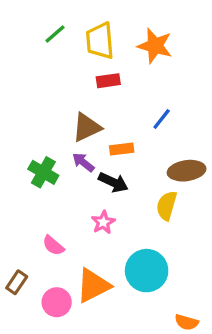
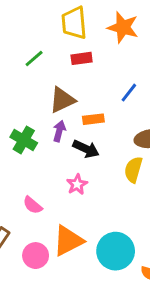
green line: (55, 34) -> (34, 58), moved
purple arrow: (83, 162) -> (59, 131), turned 66
cyan circle: (147, 271) -> (116, 251), moved

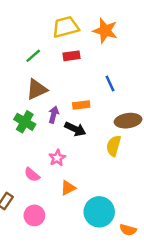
yellow trapezoid: (74, 23) -> (66, 27), turned 80
blue line: (129, 93) -> (110, 83), turned -63
brown triangle: (62, 100) -> (37, 89), moved
pink star: (77, 184) -> (57, 158), moved
orange triangle: (68, 241) -> (68, 188), moved, size x0.6

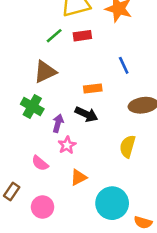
green line: (33, 56) -> (54, 36), moved
purple arrow: (54, 115) -> (58, 123), moved
yellow semicircle: (114, 146) -> (128, 146), moved

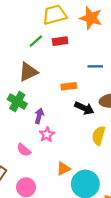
blue line: (124, 65) -> (95, 66), turned -64
black arrow: (86, 114) -> (84, 108), moved
orange triangle: (79, 177) -> (63, 169), moved

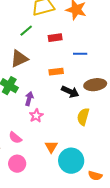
red rectangle: (60, 41) -> (55, 38), moved
pink semicircle: (24, 150) -> (15, 138), moved
orange triangle: (63, 169) -> (51, 147), turned -32

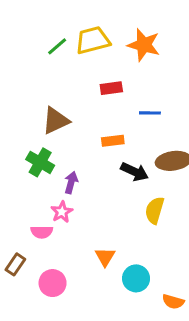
green line: (26, 31) -> (57, 46), moved
pink star: (36, 116) -> (62, 212), moved
pink semicircle: (15, 138) -> (42, 232), moved, turned -40
cyan circle: (71, 161) -> (136, 278), size x0.7

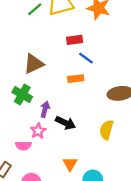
blue line: (150, 113) -> (86, 58), moved, turned 35
black arrow: (134, 172) -> (65, 123), moved

